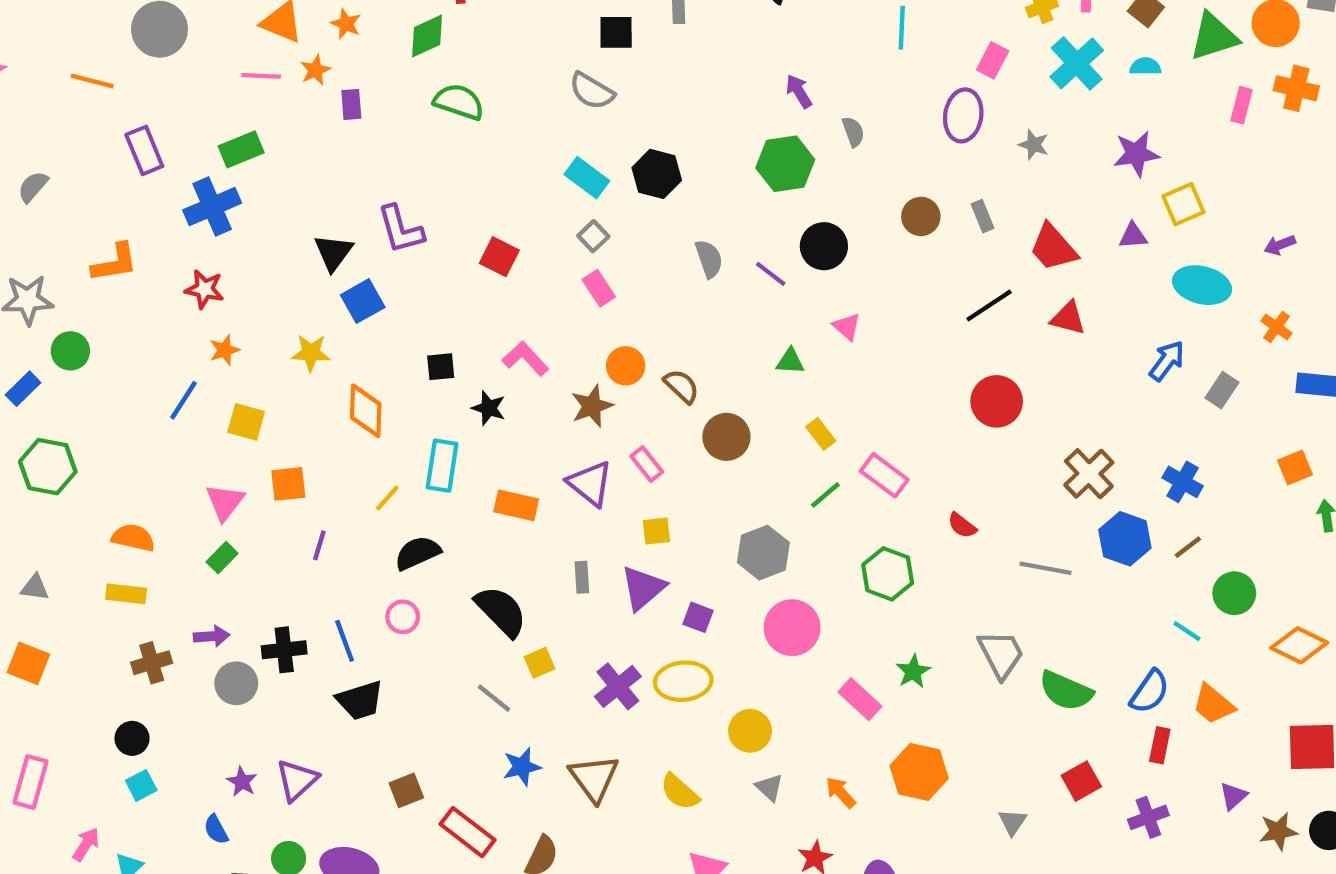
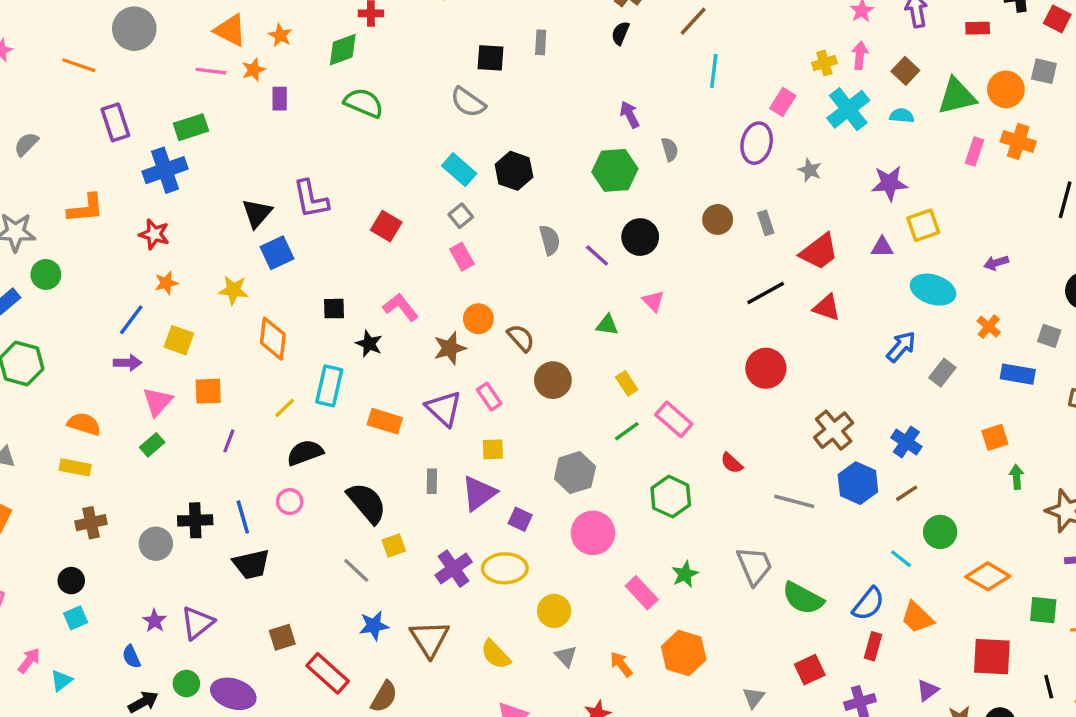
red trapezoid: (1053, 248) -> (819, 252), turned -90
purple arrow: (212, 636) -> (127, 363), moved

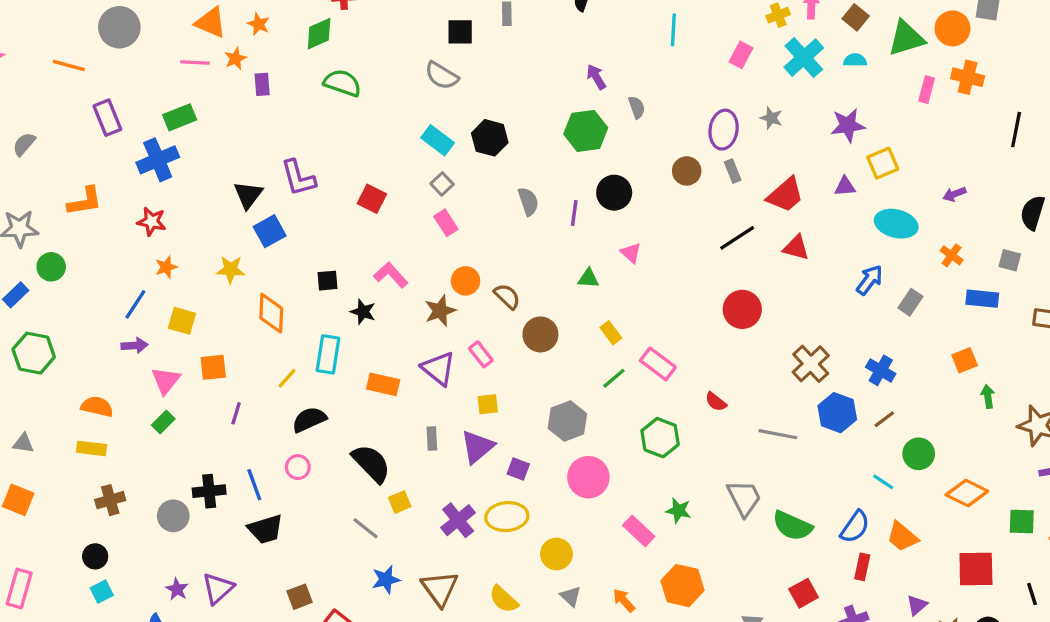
purple ellipse: (757, 143) -> (724, 130), moved
purple line: (597, 256) -> (574, 213), turned 60
green star: (685, 574) -> (679, 511), turned -30

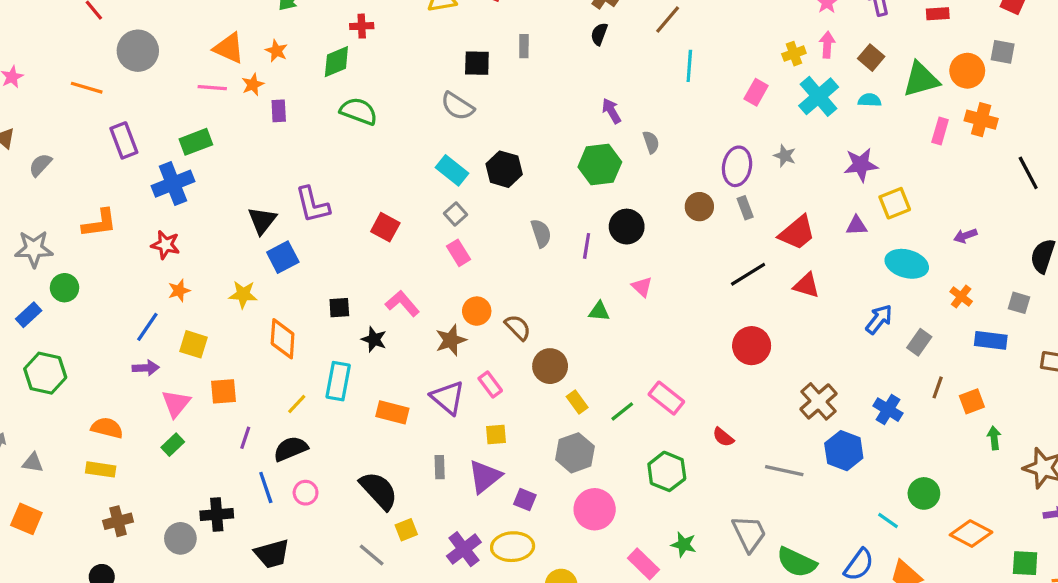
black line: (1016, 130) -> (1028, 173), turned -40
yellow rectangle: (611, 333) -> (577, 402), moved
brown line: (884, 419) -> (938, 387), moved, turned -35
black semicircle: (309, 420) -> (291, 449), moved
blue line: (254, 485) -> (266, 488), moved

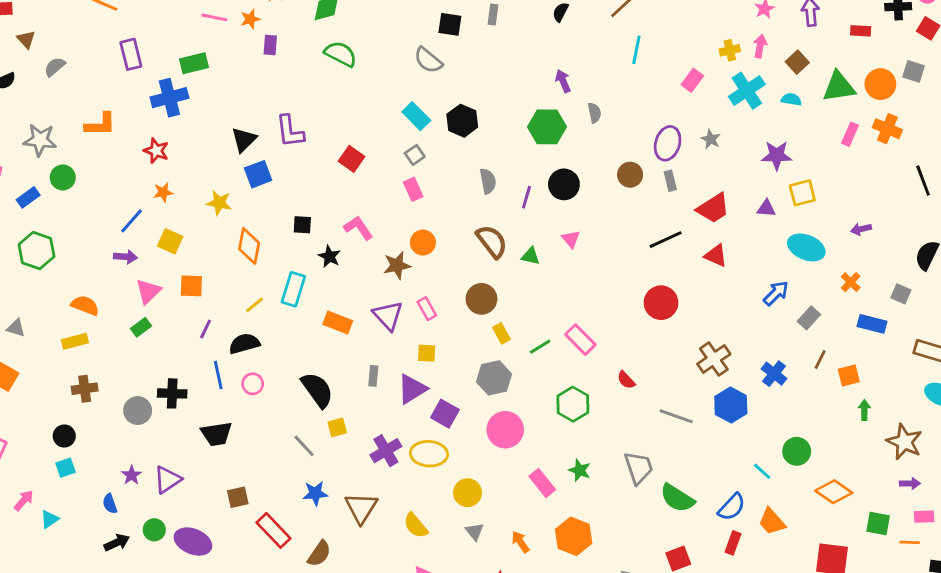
brown semicircle: (518, 327) -> (492, 241), moved, size x1.4
yellow rectangle: (101, 469) -> (75, 341), turned -30
purple square: (525, 500) -> (445, 414), size x1.4

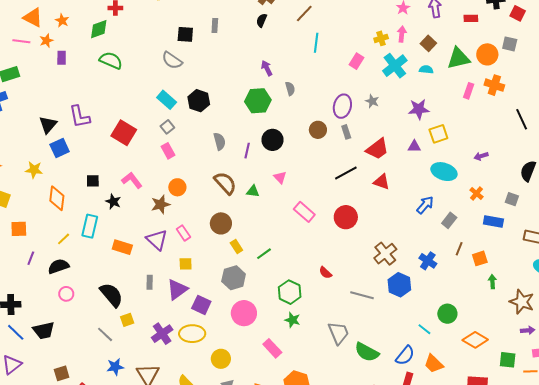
red square: (352, 159) -> (124, 133), size x1.4
pink rectangle: (580, 340) -> (304, 212), moved
blue line: (218, 375) -> (16, 332), moved, turned -30
green star: (580, 470) -> (292, 320), moved

